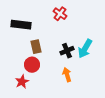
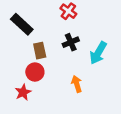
black rectangle: (21, 25) -> (22, 24), turned 36
black cross: (67, 51) -> (71, 42), moved

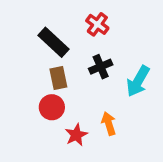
black rectangle: (22, 24) -> (53, 42), moved
red star: (23, 92) -> (76, 135), moved

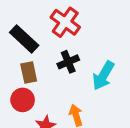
red cross: (97, 24) -> (65, 22), size x1.4

